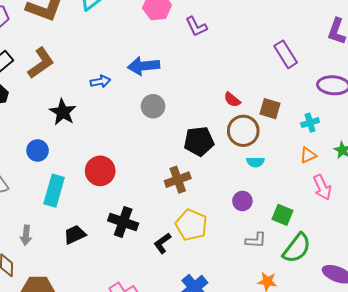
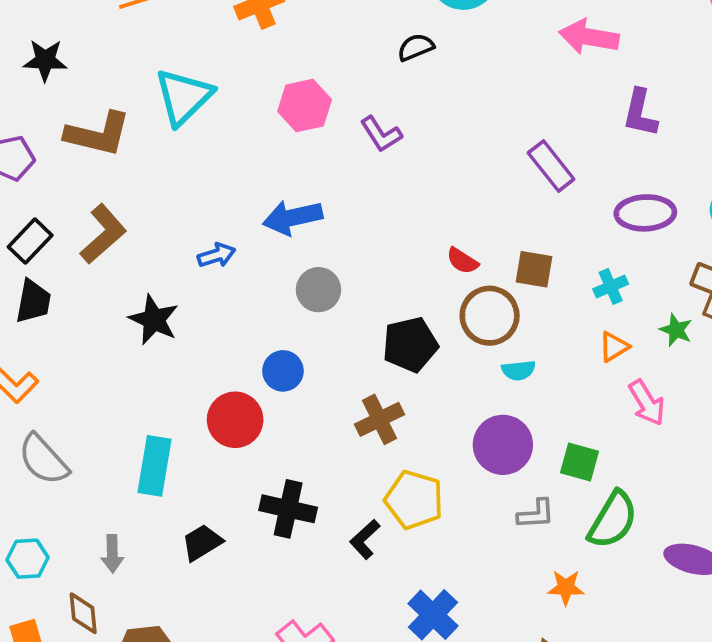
blue circle: (38, 150) -> (283, 371), moved
purple circle: (242, 201) -> (503, 445), size x1.6

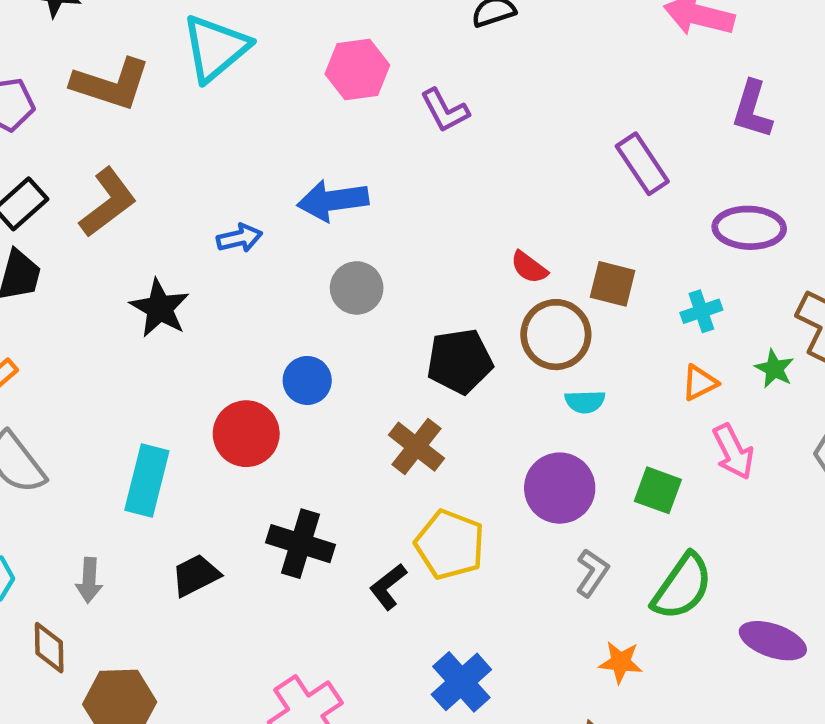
brown cross: (379, 419) -> (416, 447), turned -30
green square: (580, 462) -> (658, 490), moved
gray L-shape: (536, 514) -> (592, 573), turned -57

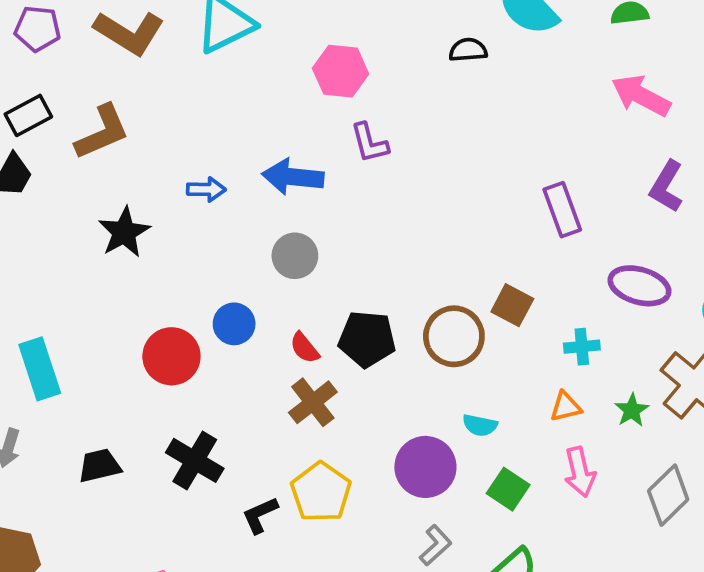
purple L-shape: (445, 110) -> (369, 143), moved
red semicircle: (529, 267) -> (305, 348), moved
cyan semicircle: (585, 402) -> (480, 425), moved
cyan rectangle: (147, 481) -> (40, 369), moved, turned -46

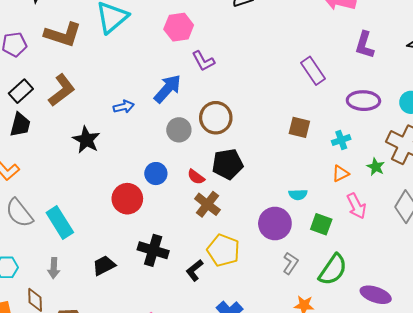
blue arrow: (293, 177) -> (168, 89), turned 140
brown circle: (454, 336) -> (216, 118), moved

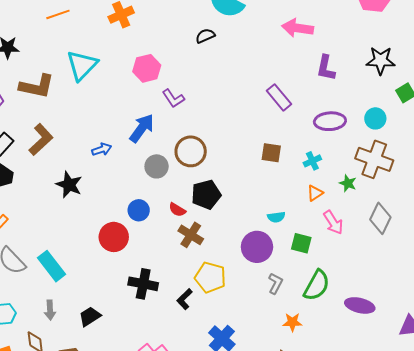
black trapezoid: (104, 265) -> (90, 316), moved

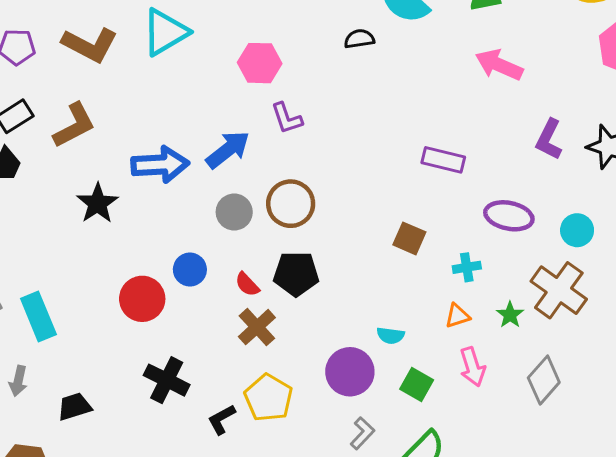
purple L-shape: (326, 68) -> (549, 139), moved
purple rectangle: (279, 97) -> (443, 160), turned -52
blue arrow: (102, 149) -> (160, 165), size x1.8

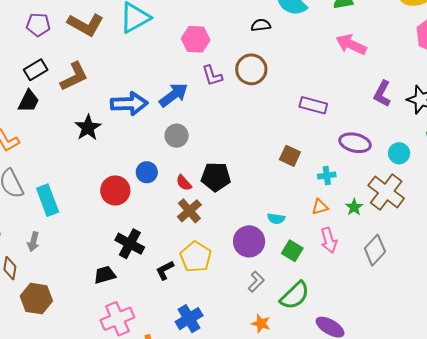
brown circle: (291, 204) -> (251, 69), moved
black trapezoid: (74, 407) -> (105, 275), moved

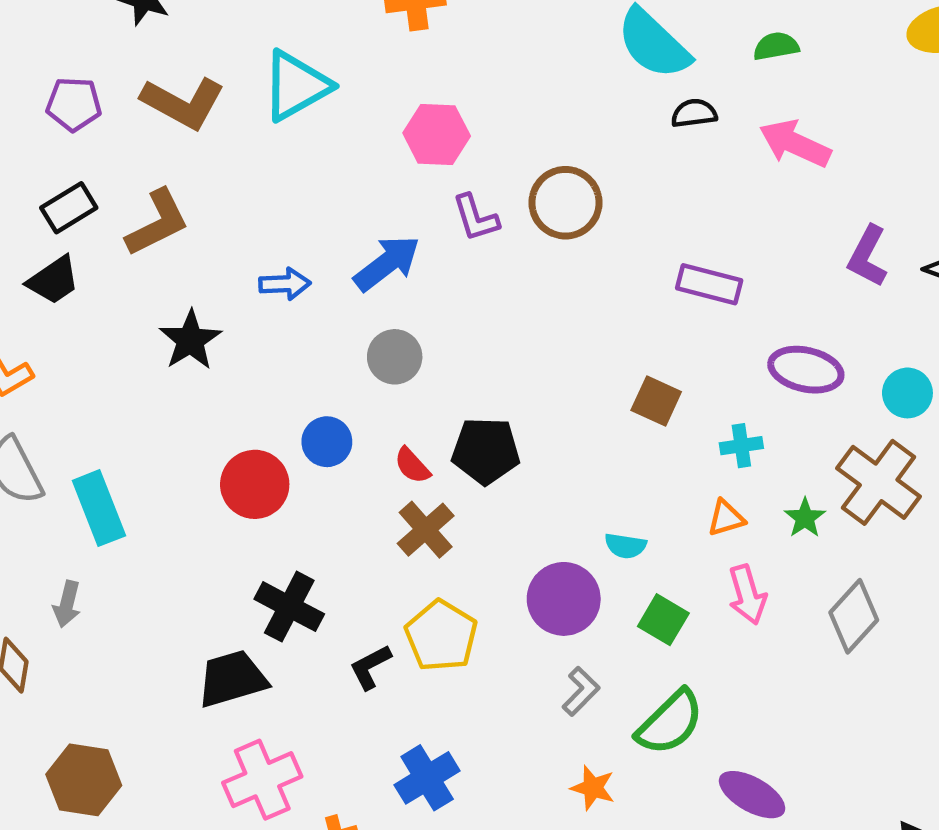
black semicircle: (261, 25) -> (694, 113), moved
black trapezoid: (29, 101) -> (53, 280), turned 30
blue arrow: (129, 104) -> (285, 284), size x0.6
black trapezoid: (105, 275) -> (232, 679), size x1.4
brown hexagon: (36, 299) -> (84, 780), moved

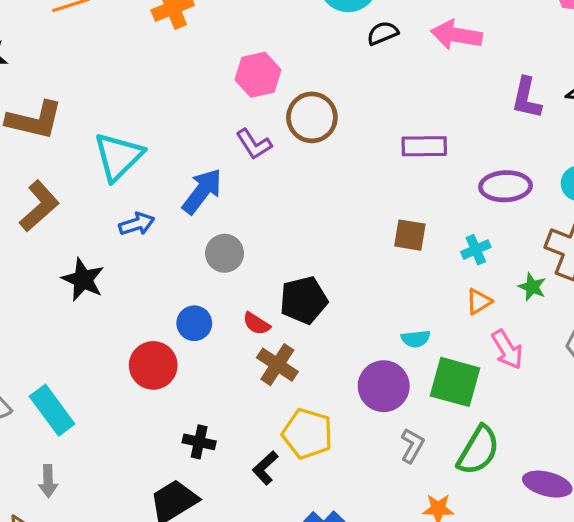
cyan triangle: (296, 86) -> (118, 156), moved
pink hexagon: (437, 134) -> (258, 75), moved
black cross: (289, 607) -> (199, 442), size x0.7
green square: (663, 620) -> (455, 382), size x1.5

